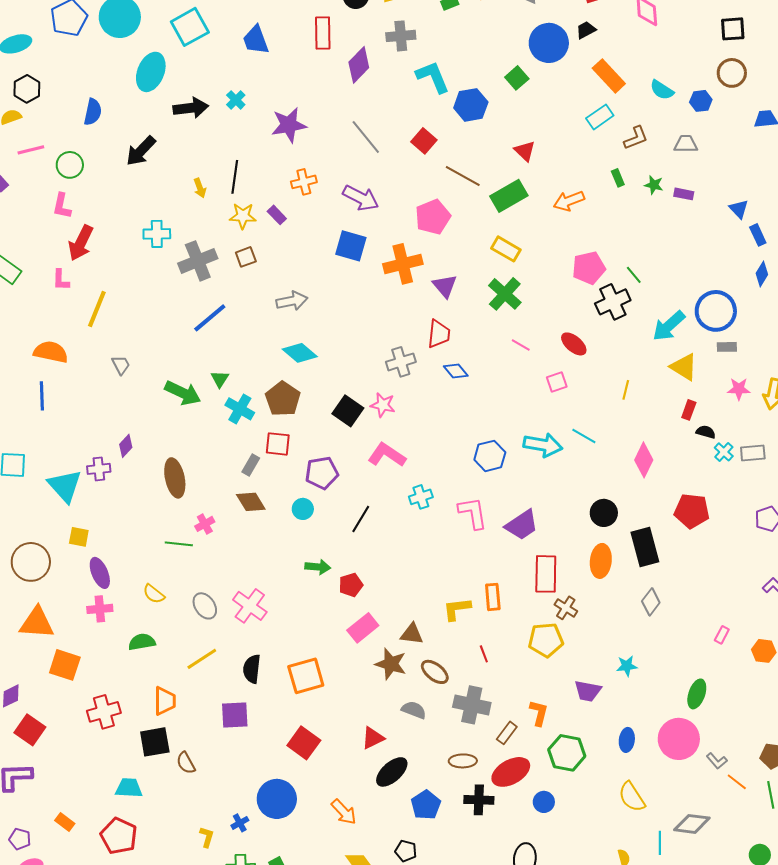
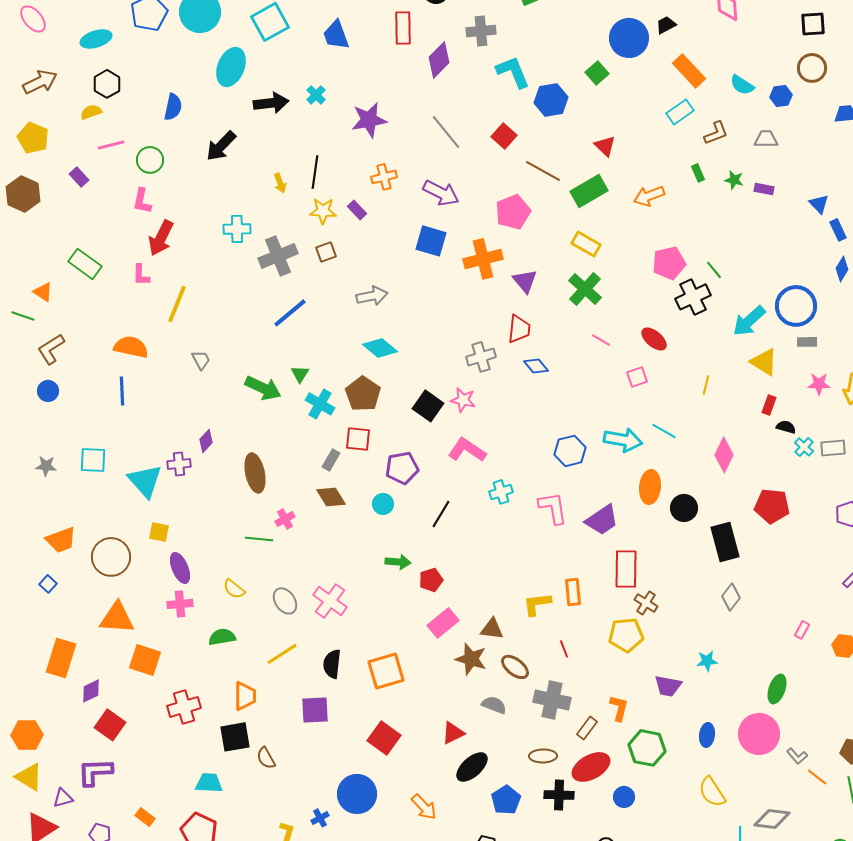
orange ellipse: (601, 561) -> (650, 487), moved

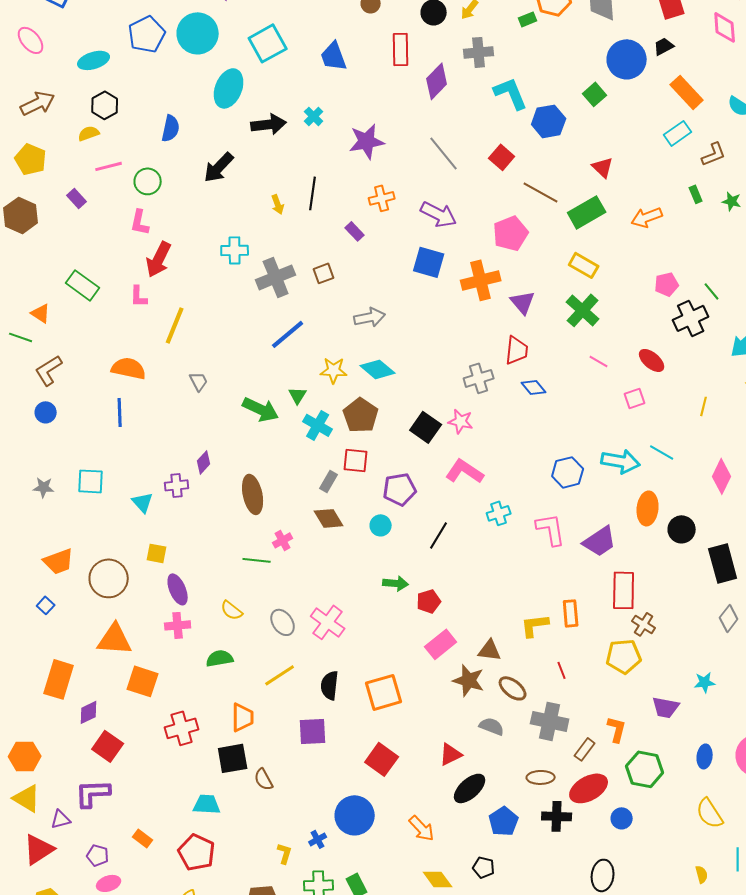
yellow star: (323, 211) -> (334, 370), moved
pink pentagon: (669, 263) -> (667, 284), size x0.7
cyan triangle: (145, 481) -> (143, 502), size x0.6

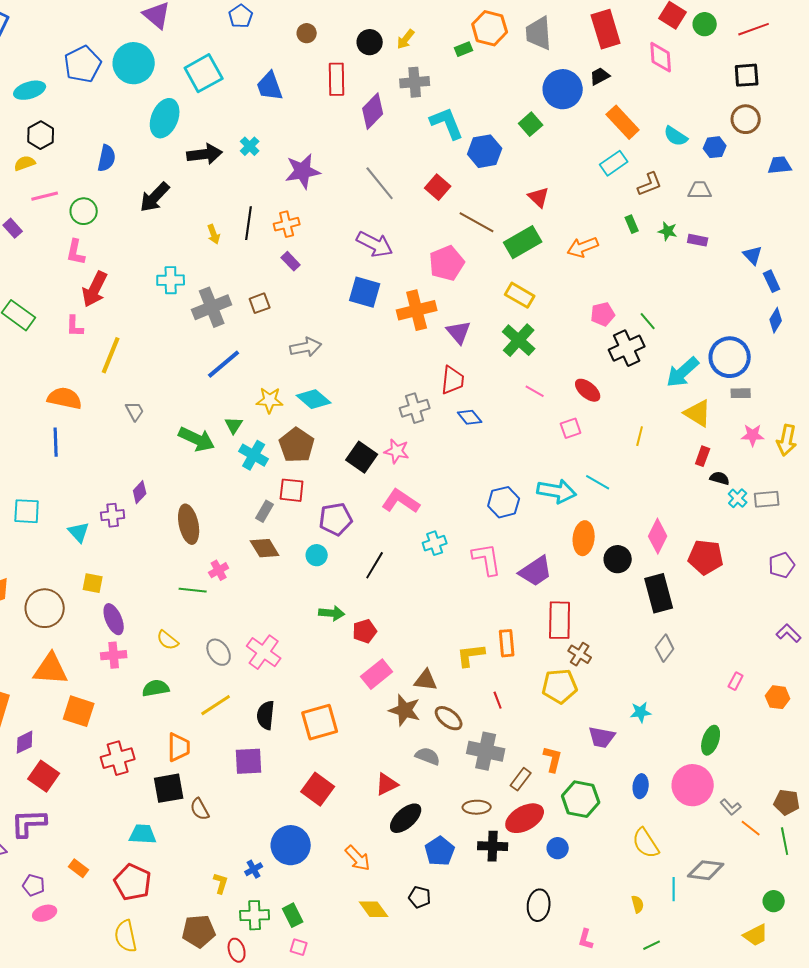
orange cross: (382, 198) -> (287, 224), moved
pink diamond: (722, 476) -> (658, 536), moved

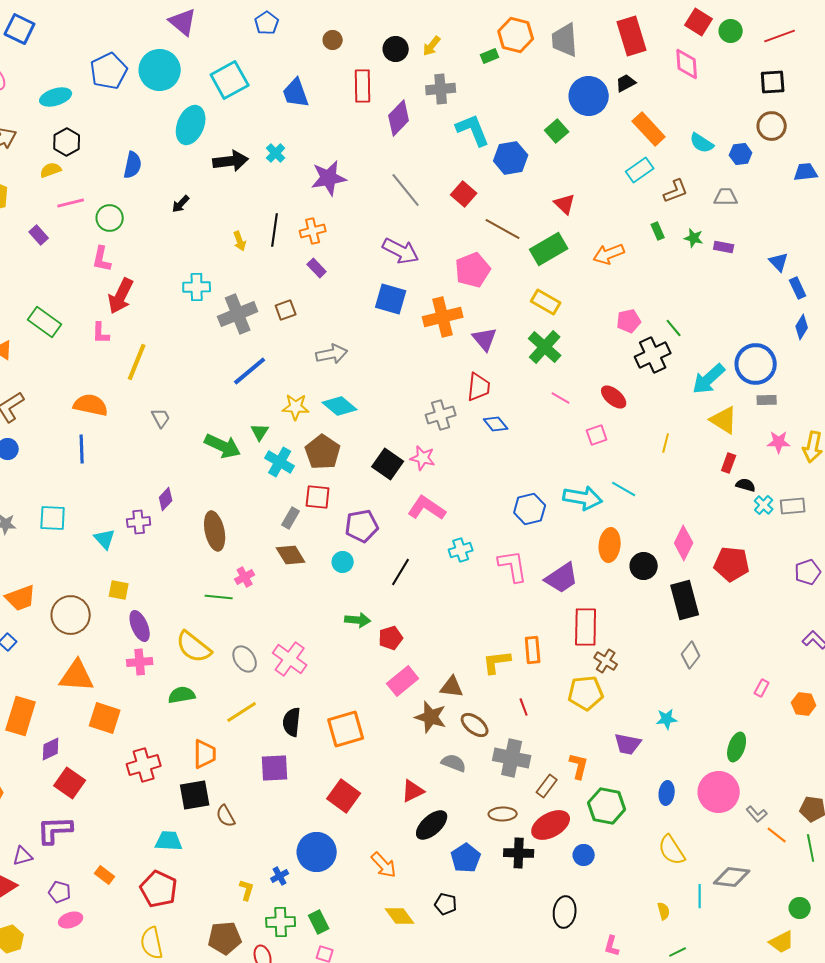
black arrow: (155, 197) -> (181, 204), size x0.6
yellow semicircle: (168, 640) -> (194, 647), size x1.6

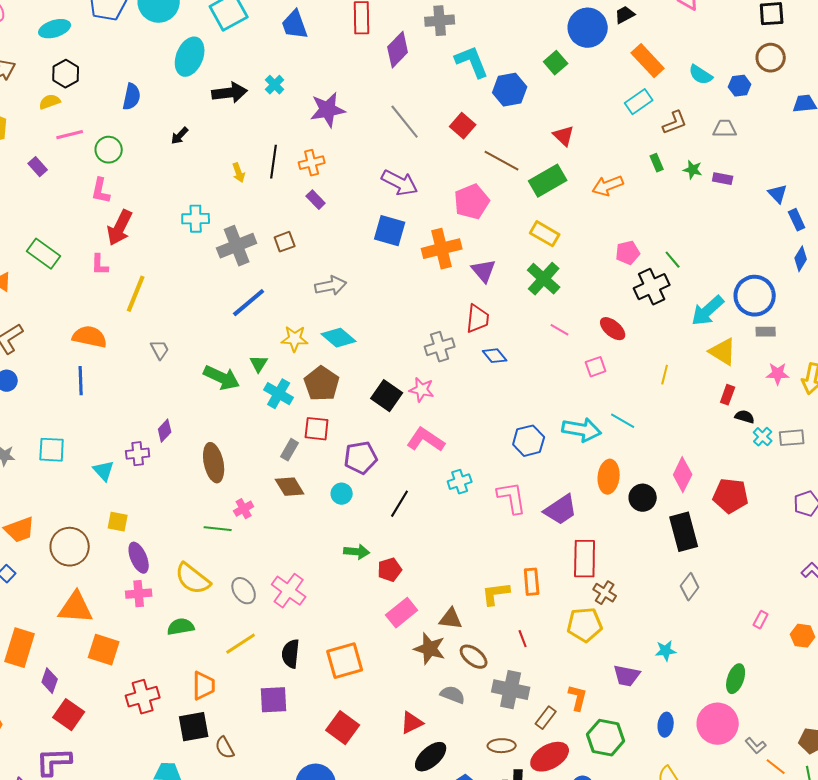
purple diamond: (51, 749) -> (50, 681), turned -45

